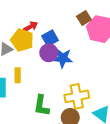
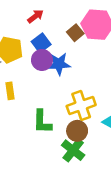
brown square: (84, 18) -> (75, 33), moved
red arrow: (31, 27) -> (35, 16), moved

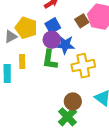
yellow cross: (81, 105) -> (83, 66), moved
green L-shape: (42, 122) -> (50, 60), moved

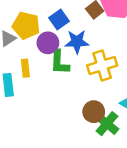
purple circle: (52, 40) -> (48, 43), moved
green cross: (67, 117) -> (107, 124), moved

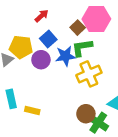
green L-shape: (60, 62) -> (82, 48), moved, turned 85
yellow rectangle: (25, 68) -> (32, 110), moved, turned -64

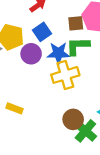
brown square: (78, 28) -> (76, 23), turned 32
yellow cross: (89, 74) -> (65, 75), moved

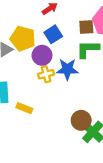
blue star: (58, 53) -> (67, 69), moved
yellow cross: (65, 75) -> (46, 74), moved, size x0.6

